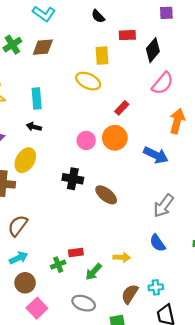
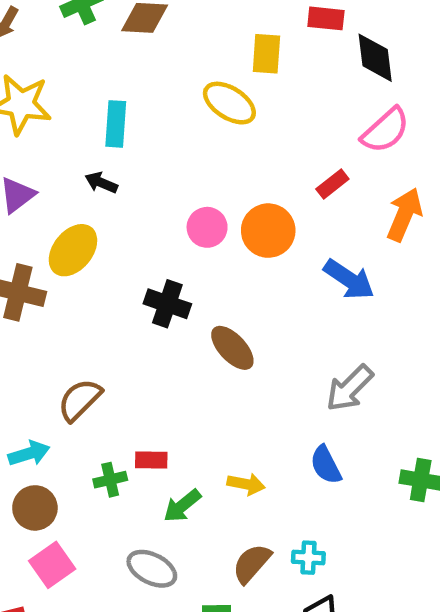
black diamond: (153, 50) -> (375, 58), turned -55
red rectangle: (122, 108) -> (332, 184), moved
brown semicircle: (18, 226) -> (80, 400), moved

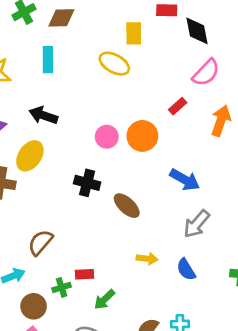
cyan rectangle: (116, 124) -> (48, 60), moved
black arrow: (101, 183) -> (43, 115), size x1.5
blue arrow: (349, 279) -> (185, 180), moved
yellow arrow: (246, 484) -> (147, 259), moved
brown circle: (35, 508) -> (34, 306), moved

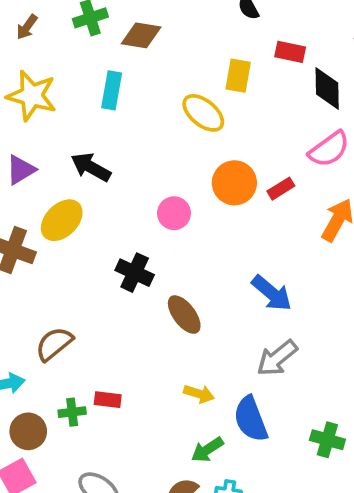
orange circle: (142, 136) -> (234, 183), moved
blue semicircle: (186, 269) -> (251, 419), size x1.4
green arrow: (105, 299) -> (207, 450), moved

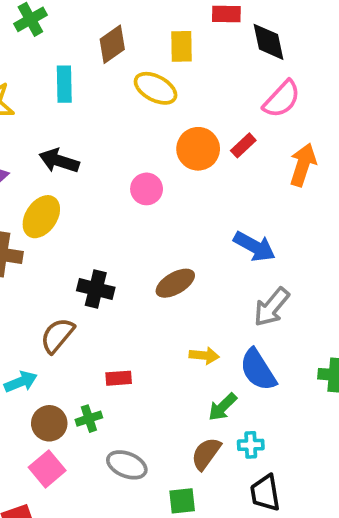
brown diamond: (141, 35) -> (112, 44), moved, turned -33
black cross: (135, 273) -> (96, 289), moved
brown ellipse: (184, 315) -> (175, 283), turned -72
green cross: (72, 412) -> (89, 419), moved

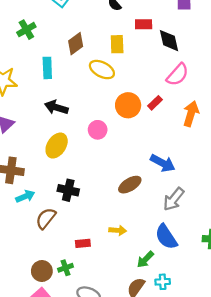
black arrow: (59, 161) -> (56, 107), moved
yellow ellipse: (41, 217) -> (57, 146), moved
brown ellipse: (175, 283) -> (130, 185), moved
yellow arrow: (204, 356) -> (118, 230), moved
cyan arrow: (21, 382) -> (25, 196), moved

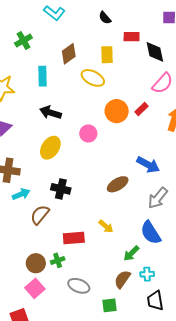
yellow arrow: (118, 230) -> (106, 226), turned 35
red rectangle: (83, 243) -> (74, 238), size x1.5

